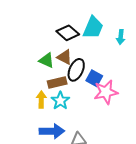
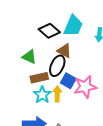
brown triangle: (65, 57) -> (64, 51), moved
blue square: (94, 78) -> (68, 81), moved
yellow arrow: (41, 99) -> (57, 94), moved

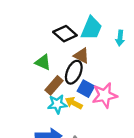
brown rectangle: (39, 78) -> (54, 85), turned -36
yellow arrow: (57, 94) -> (74, 103), turned -63
cyan star: (42, 95) -> (57, 104), turned 30

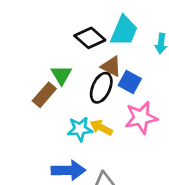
green triangle: (43, 62) -> (61, 75), turned 35
brown rectangle: (54, 85) -> (44, 95), moved
blue square: (86, 89) -> (130, 82), moved

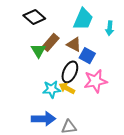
black diamond: (90, 38) -> (34, 17), moved
black ellipse: (101, 88) -> (70, 72), moved
brown rectangle: (44, 95) -> (51, 42), moved

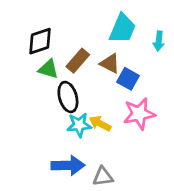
black diamond: (34, 17) -> (40, 41), moved, turned -60
green triangle: (38, 51) -> (48, 69), moved, turned -42
black ellipse: (70, 72) -> (68, 97), moved, turned -40

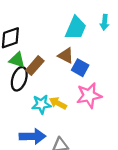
cyan arrow: (159, 41) -> (105, 22), moved
brown rectangle: (78, 61) -> (35, 66), moved
black ellipse: (68, 97) -> (19, 79), moved, turned 35

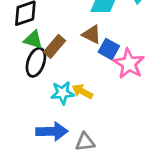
pink star: (89, 95) -> (129, 64), moved, turned -30

